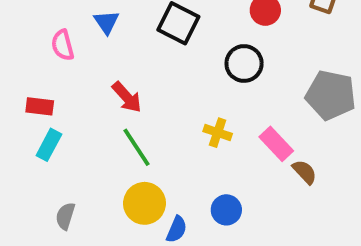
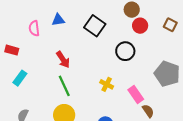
blue triangle: (106, 22) -> (58, 20), turned 48
red rectangle: (40, 106) -> (12, 50), moved

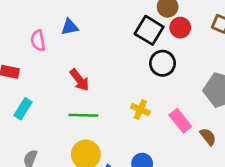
black square: (95, 26) -> (149, 30), moved
green line: (64, 86) -> (83, 115), turned -60
brown semicircle: (148, 111) -> (208, 137), moved

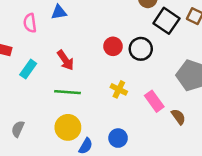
red circle: (180, 28) -> (113, 46), moved
black square: (149, 30) -> (166, 21), moved
cyan rectangle: (23, 109) -> (28, 69), moved

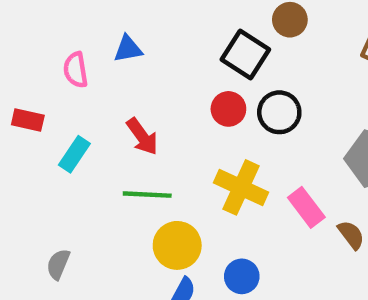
black square: (166, 21) -> (245, 55), moved
yellow cross: (119, 89) -> (241, 187), size x1.6
yellow circle: (68, 127) -> (177, 245), moved

